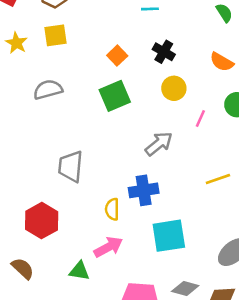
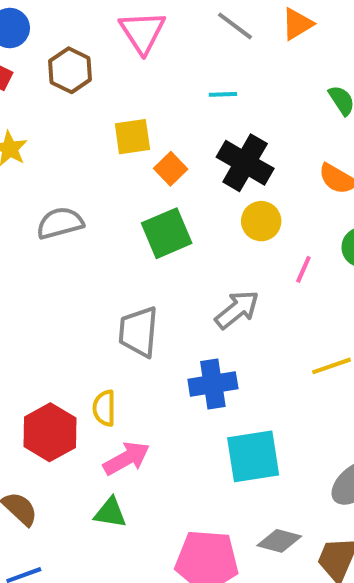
yellow square: (55, 35) -> (132, 137), moved
black cross: (164, 52) -> (245, 163), size x1.5
gray trapezoid: (71, 166) -> (138, 332), moved
yellow semicircle: (112, 209) -> (104, 408), moved
pink arrow: (108, 247) -> (126, 458), moved

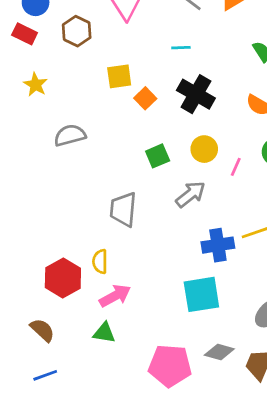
yellow circle: (261, 221) -> (204, 149), moved
green square: (167, 233) -> (158, 156), moved, size x0.7
blue cross: (213, 384) -> (218, 245), moved

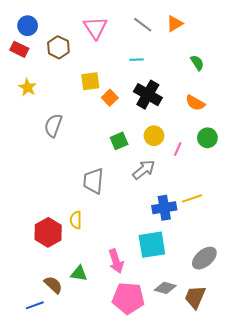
gray semicircle: (70, 135) -> (53, 125), turned -55
pink arrow: (115, 296) -> (116, 261), moved, turned 100
brown semicircle: (42, 330) -> (53, 285), moved

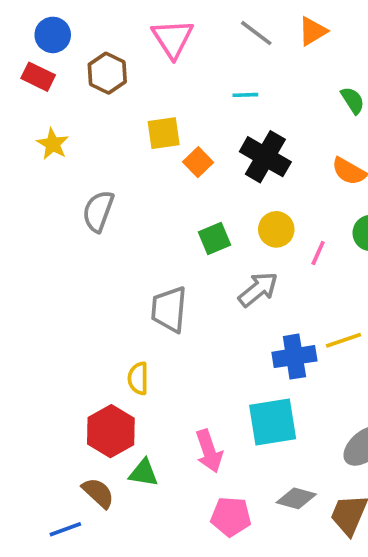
red hexagon: (48, 232) -> (111, 431), moved
pink pentagon: (128, 298) -> (231, 517), size x0.7

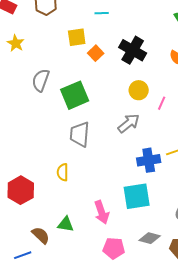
cyan line: (245, 95) -> (102, 13), moved
green square: (214, 238) -> (75, 95), moved, size x1.6
red hexagon: (111, 431) -> (21, 190), moved

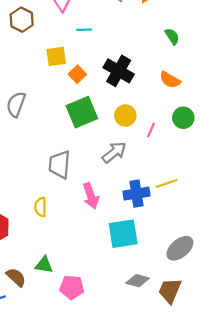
green square: (75, 95) -> (82, 112), moved
pink arrow: (102, 212) -> (91, 196), moved
pink pentagon: (114, 248) -> (72, 287), moved

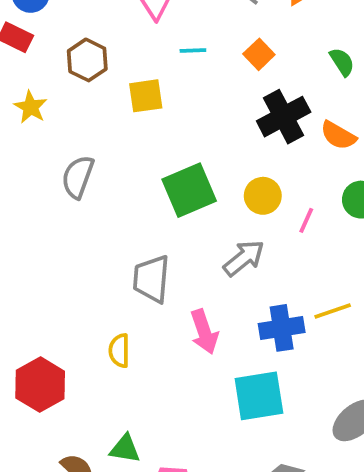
brown hexagon: (22, 20) -> (87, 60), moved
black cross: (119, 71) -> (284, 117), moved, turned 32
orange square: (77, 74) -> (259, 54), moved

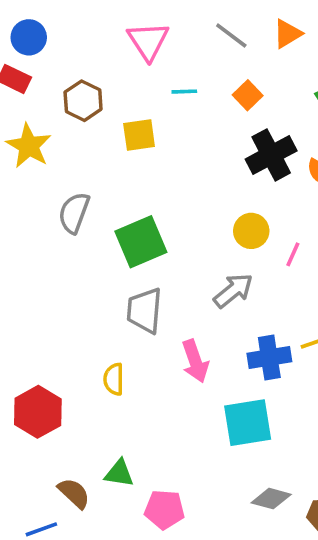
yellow star: (31, 107) -> (29, 146), size x1.4
green square: (189, 190) -> (141, 242), moved

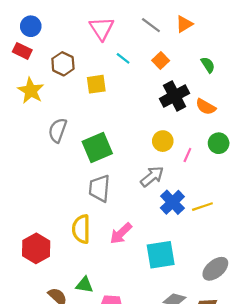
cyan line: (184, 92) -> (123, 58), turned 40
blue cross: (269, 358) -> (172, 202), moved, turned -35
pink arrow: (195, 361) -> (121, 233), moved, turned 65
yellow semicircle: (114, 379) -> (81, 229), size x1.5

